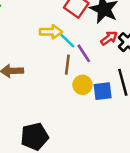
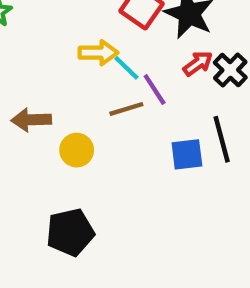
brown line: (67, 65) -> (126, 109), turned 66
yellow circle: (82, 85) -> (77, 150), moved

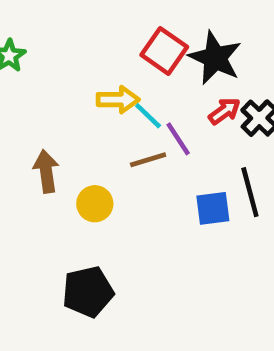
brown arrow: (31, 120) -> (46, 171), turned 84

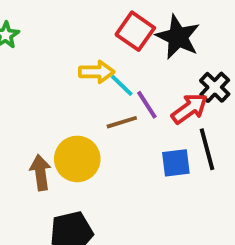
red arrow: (224, 111) -> (190, 109), moved, size x1.4
brown arrow: (46, 171) -> (40, 173), moved
yellow circle: (95, 204) -> (77, 159), size x1.5

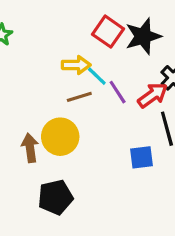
black star: (178, 37) -> (143, 36), turned 30
brown line: (122, 122) -> (79, 97), moved
blue square: (176, 163) -> (141, 157), moved

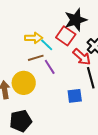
red square: (108, 32) -> (66, 36), moved
purple line: (118, 92) -> (50, 67), moved
red arrow: (153, 95) -> (82, 57), turned 78

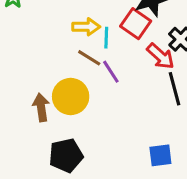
cyan line: (47, 45) -> (106, 38), turned 48
brown line: (36, 58) -> (89, 58), turned 49
blue square: (75, 96) -> (160, 155), moved

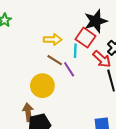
cyan line: (106, 38) -> (75, 51), moved
brown arrow: (41, 107) -> (28, 112), moved

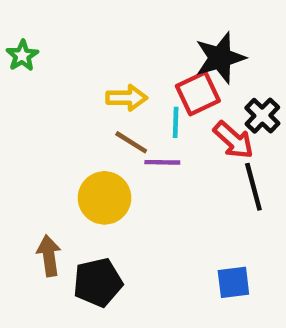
red square: (85, 38) -> (198, 93), turned 30
purple line: (69, 69) -> (162, 162), turned -56
brown arrow: (28, 112) -> (49, 256), moved

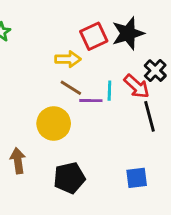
red square: (198, 93) -> (94, 36), moved
cyan line: (176, 122) -> (109, 91), moved
black pentagon: (98, 282) -> (69, 178), moved

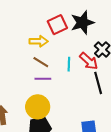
purple line: (91, 101) -> (43, 79), moved
yellow circle: (54, 123) -> (38, 107), moved

